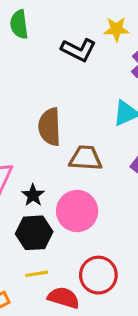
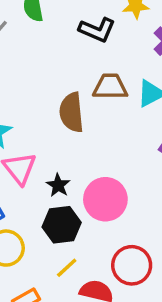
brown trapezoid: (86, 158) -> (110, 87), moved
yellow line: (37, 274) -> (67, 268), turned -30

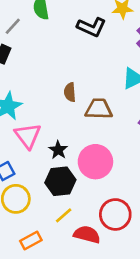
brown trapezoid: (110, 87) -> (99, 109), moved
brown semicircle: (71, 112) -> (70, 92), size x0.6

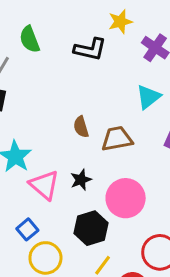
black star: (58, 150) -> (81, 180), moved, turned 30

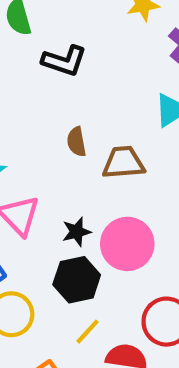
black L-shape: (90, 49) -> (64, 61), moved
black star: (81, 180) -> (77, 232), moved

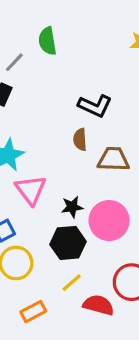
black L-shape: (64, 61) -> (95, 106), moved

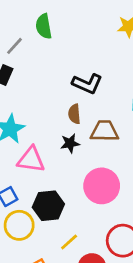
pink triangle: (31, 190) -> (31, 160), turned -44
black star: (72, 207) -> (70, 143), moved
black hexagon: (68, 243) -> (48, 206), moved

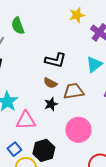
brown semicircle: (74, 114) -> (50, 83), turned -48

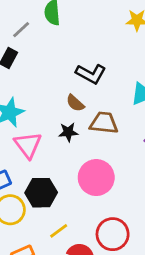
pink triangle: (26, 120) -> (28, 145), turned 40

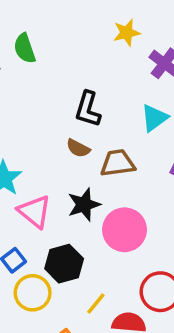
black L-shape: (91, 74) -> (88, 109), turned 92
black star: (68, 132) -> (84, 205), moved, size x1.4

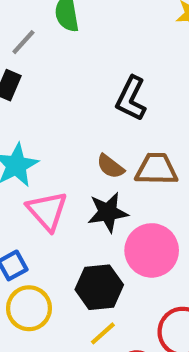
brown semicircle: (78, 148) -> (110, 166), moved
black hexagon: (64, 264) -> (99, 287), moved

